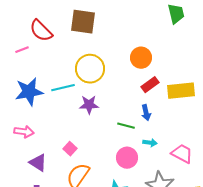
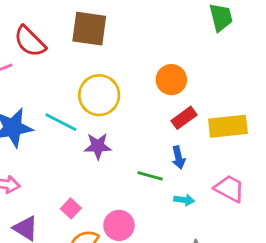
cyan line: (63, 88) -> (61, 122), turned 40
pink trapezoid: (182, 154) -> (229, 189), moved
pink circle: (127, 158) -> (119, 225), moved

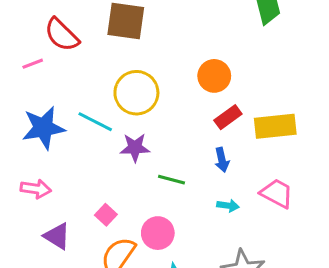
green line: (150, 176) -> (172, 180), moved

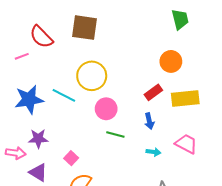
orange circle: (214, 76) -> (171, 61), moved
purple star: (135, 148) -> (38, 139), moved
pink arrow: (36, 189) -> (16, 153), moved
pink circle: (158, 233) -> (106, 109), moved

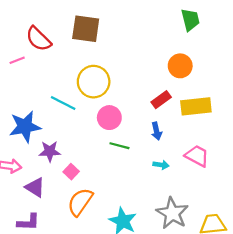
blue star: (29, 100) -> (25, 127), moved
purple star: (38, 139) -> (50, 151), moved

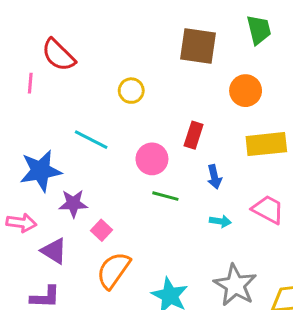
brown square: (86, 29) -> (198, 46), moved
pink line: (17, 60) -> (30, 83), turned -64
yellow circle: (94, 82) -> (131, 91), moved, size x0.6
red rectangle: (161, 100) -> (194, 135), moved, turned -36

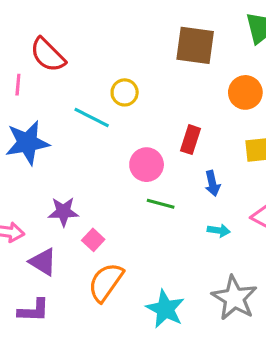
cyan line: (91, 140) -> (92, 118), moved
blue star: (41, 171) -> (27, 143), moved

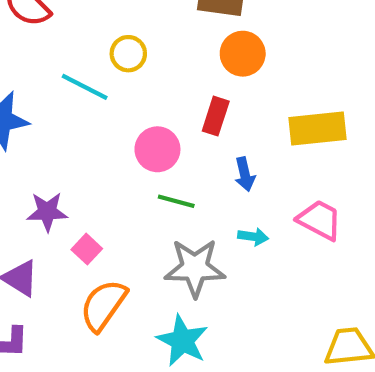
orange circle: (245, 92) -> (243, 54), moved
gray star: (234, 298) -> (195, 268), moved, turned -30

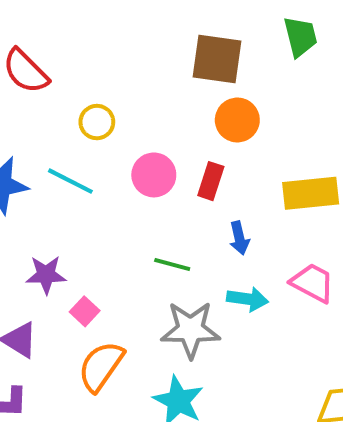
yellow circle: (128, 54) -> (97, 122), moved
cyan line: (85, 87) -> (70, 181), moved
pink circle: (157, 149) -> (154, 175), moved
cyan arrow: (253, 237) -> (247, 299), size x1.4

